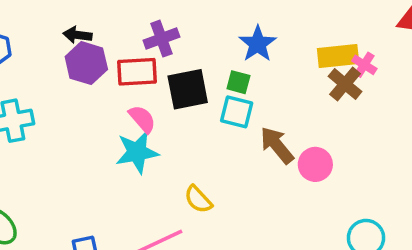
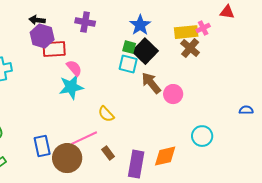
purple cross: (161, 39) -> (85, 22), turned 30
pink cross: (364, 65) -> (203, 28), moved, turned 32
red rectangle: (137, 72) -> (54, 49), moved
black square: (188, 89) -> (145, 51), moved, turned -35

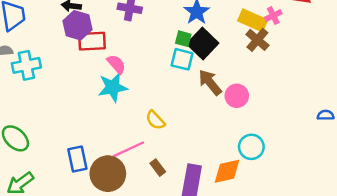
yellow rectangle: (186, 32) -> (253, 20), turned 30
cyan circle: (202, 136) -> (251, 147), moved

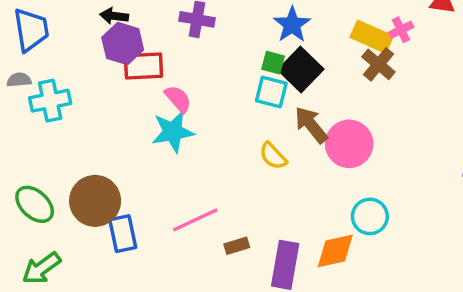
pink circle: (237, 96) -> (349, 144), size x1.4
yellow semicircle: (155, 120) -> (273, 156), moved
brown rectangle: (158, 168) -> (237, 246), turned -70
brown circle: (108, 174) -> (95, 201), moved

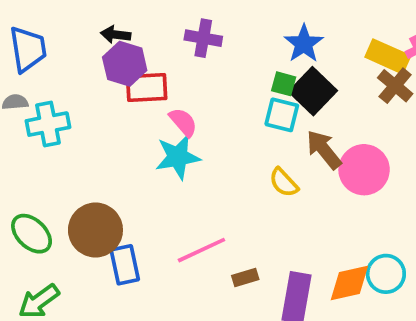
cyan circle: (370, 216) -> (386, 274), moved

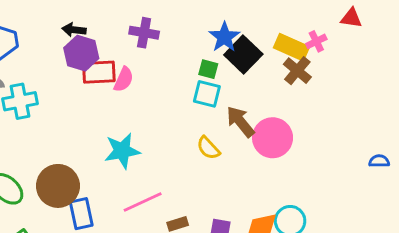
black square: (313, 91) -> (243, 55), moved
pink semicircle: (183, 122) -> (124, 79), moved, turned 65
cyan star: (178, 157) -> (122, 151), moved

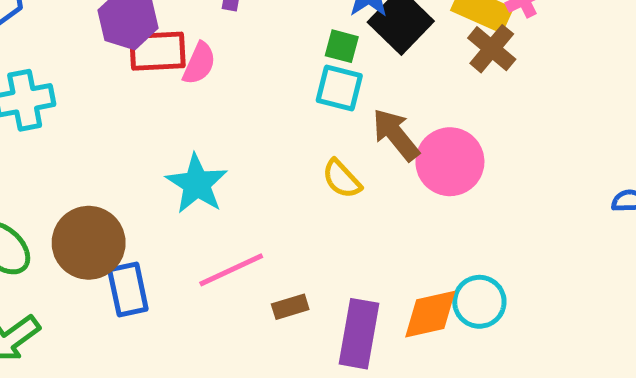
cyan star: (122, 151) -> (197, 184), turned -30

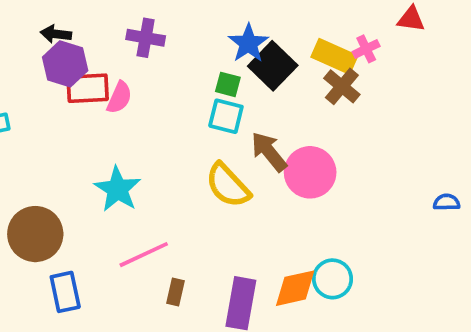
yellow semicircle: (342, 179) -> (228, 185), size x1.5
blue rectangle: (128, 289) -> (65, 292), moved
brown rectangle: (290, 307) -> (175, 292), moved, turned -60

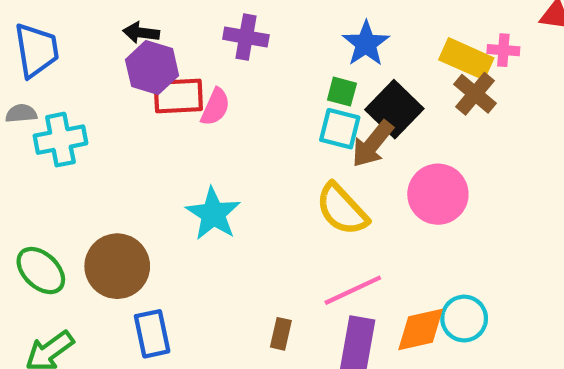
pink cross: (366, 49) -> (503, 50), turned 30
black square: (273, 66) -> (394, 109), moved
brown arrow: (269, 152) -> (372, 144), moved, turned -102
pink line: (144, 255) -> (353, 290), moved

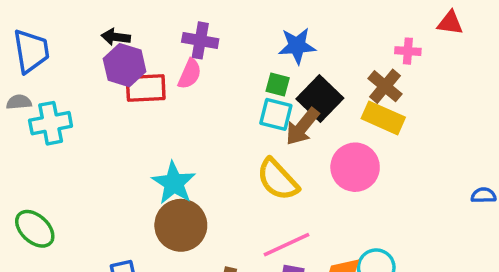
blue star: (366, 44) -> (297, 46), turned 30
yellow rectangle: (466, 59) -> (383, 118), moved
pink semicircle: (215, 107) -> (190, 74), moved
brown circle: (117, 266) -> (181, 225), moved

